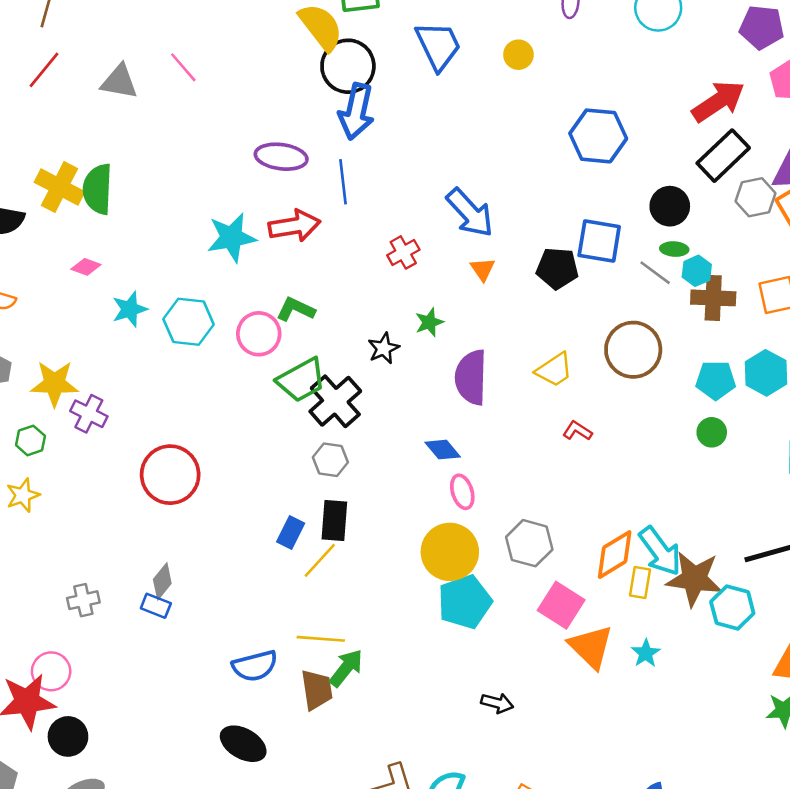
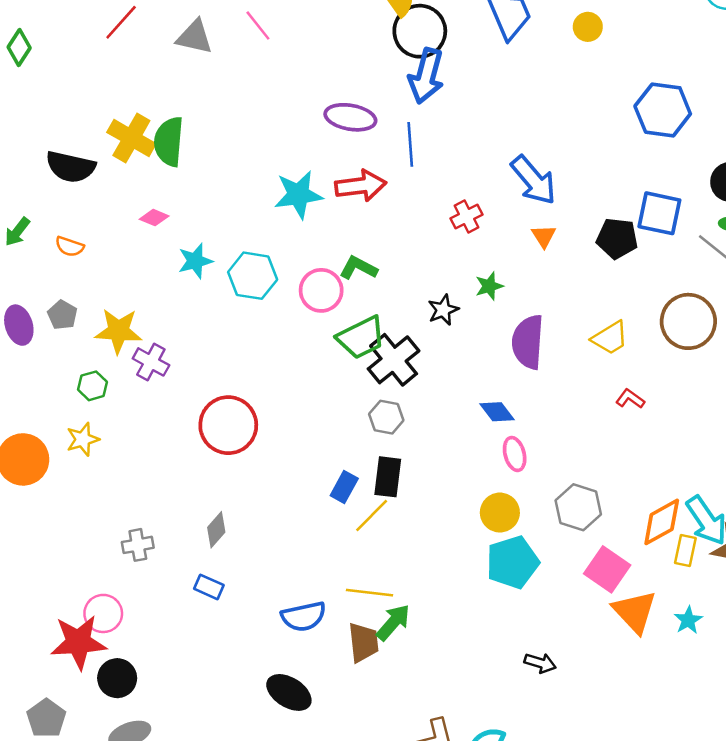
yellow circle: (450, 552) -> (500, 513), size x0.7
blue rectangle: (156, 606) -> (209, 587), moved

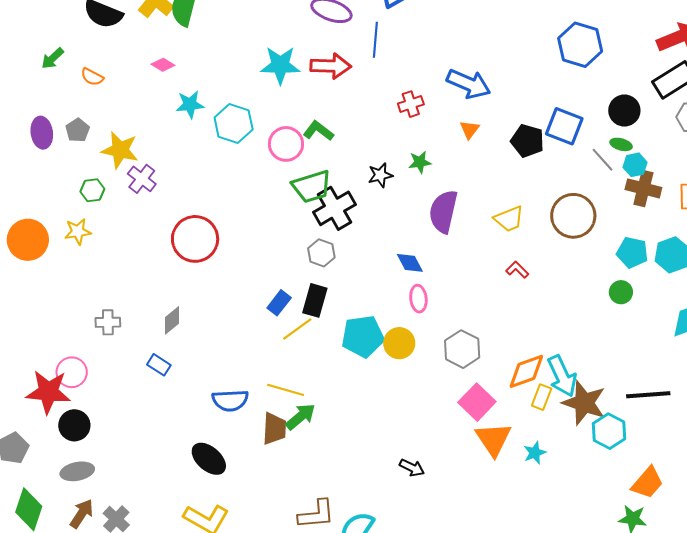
blue arrow: (534, 180) -> (469, 84), turned -36
cyan pentagon: (512, 562) -> (363, 336), moved

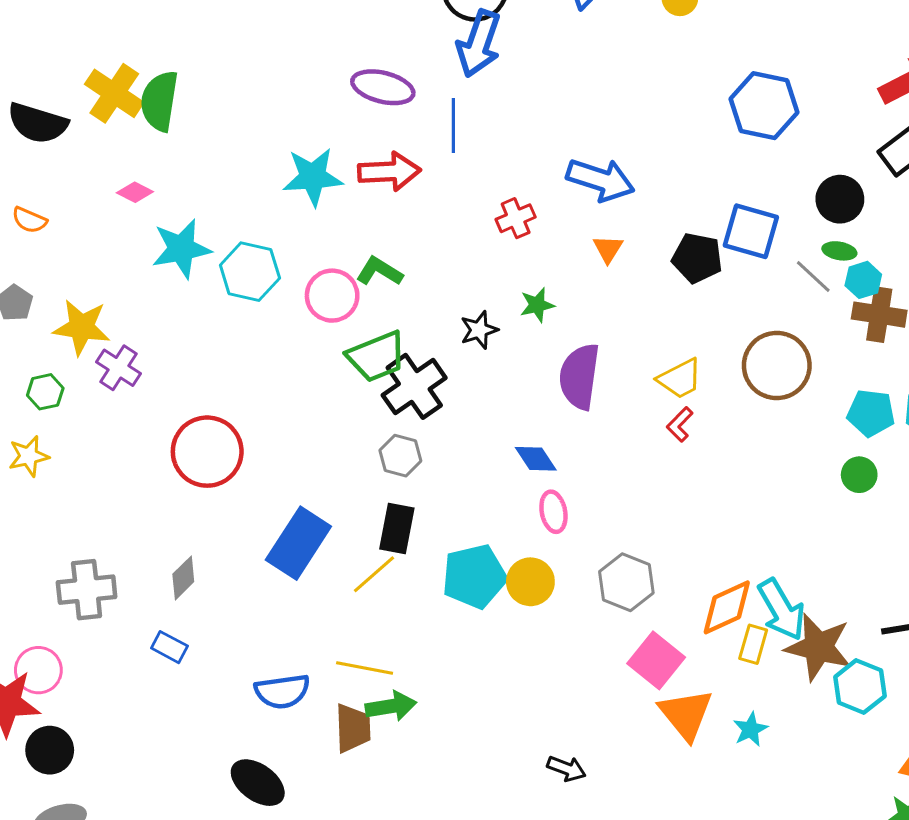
cyan star: (190, 104) -> (181, 249), size x1.4
red L-shape: (517, 270) -> (680, 424), moved, turned -85
blue rectangle: (279, 303) -> (298, 543), moved, size x1.8
gray cross: (108, 322) -> (87, 590), size x1.5
green arrow: (301, 417) -> (391, 706), turned 36

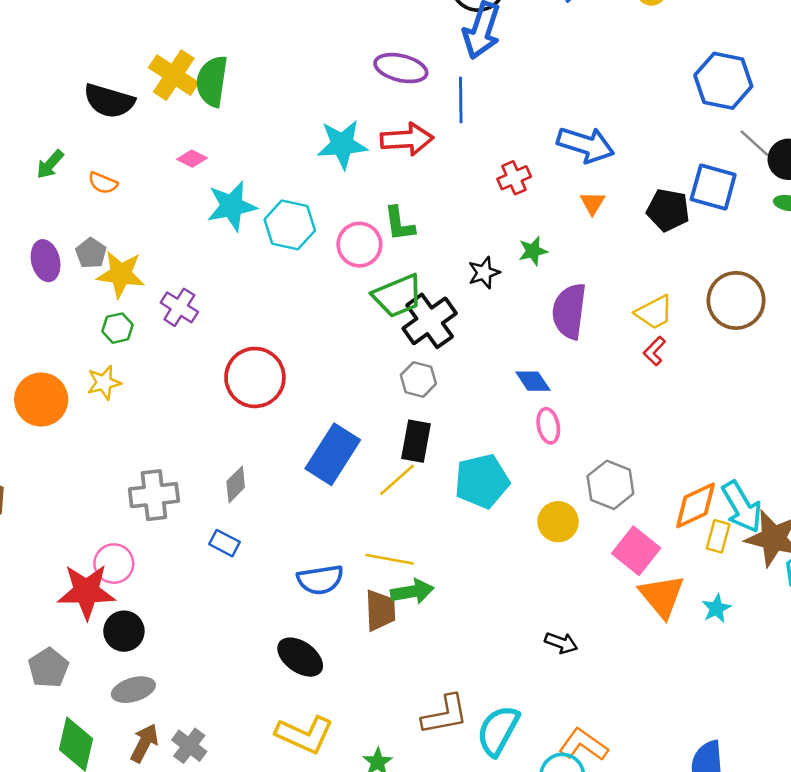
green L-shape: (379, 271) -> (399, 224), turned -129
gray line: (813, 277) -> (754, 143), moved
yellow star: (82, 327) -> (121, 274), moved
yellow circle: (530, 582) -> (558, 522), moved

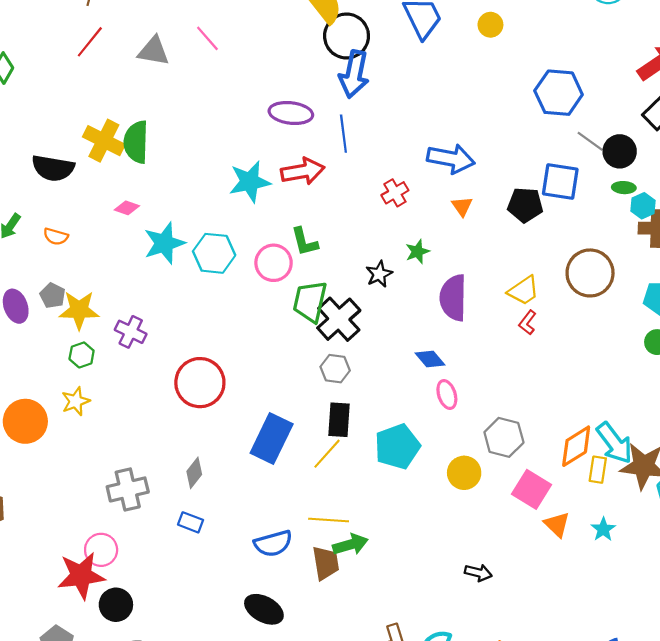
green trapezoid: (398, 296) -> (310, 301), turned 132
orange triangle: (662, 596) -> (557, 524), size x0.7

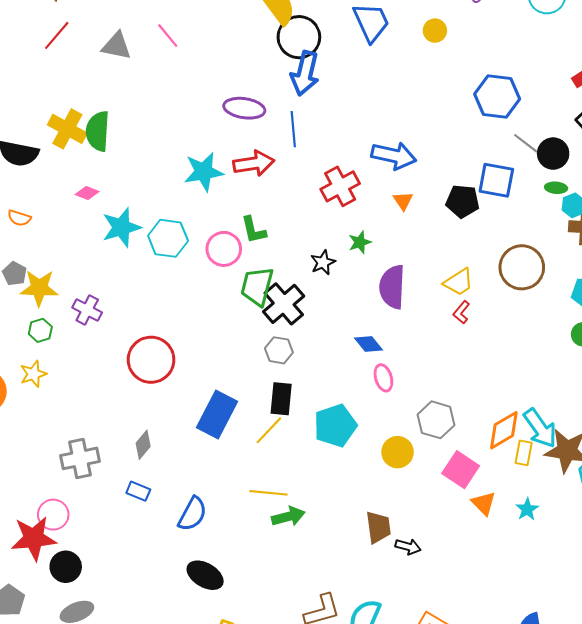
red cross: (395, 193) -> (340, 186), size x1.5
blue semicircle: (273, 543) -> (192, 514), moved, turned -48
brown trapezoid: (326, 563) -> (378, 527), moved

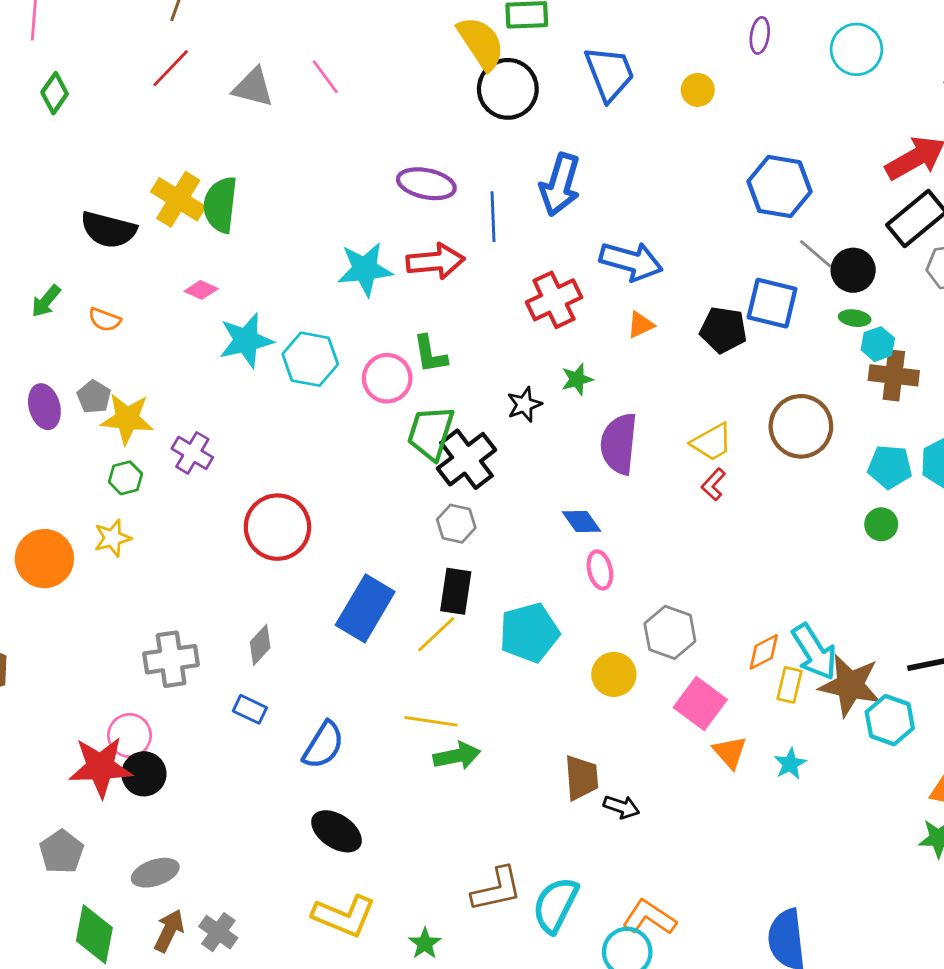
blue arrow: (305, 73) -> (560, 185), moved
orange triangle: (403, 201) -> (641, 325), turned 35
orange diamond: (504, 430) -> (764, 652), size x0.7
black circle: (66, 567) -> (144, 774), moved

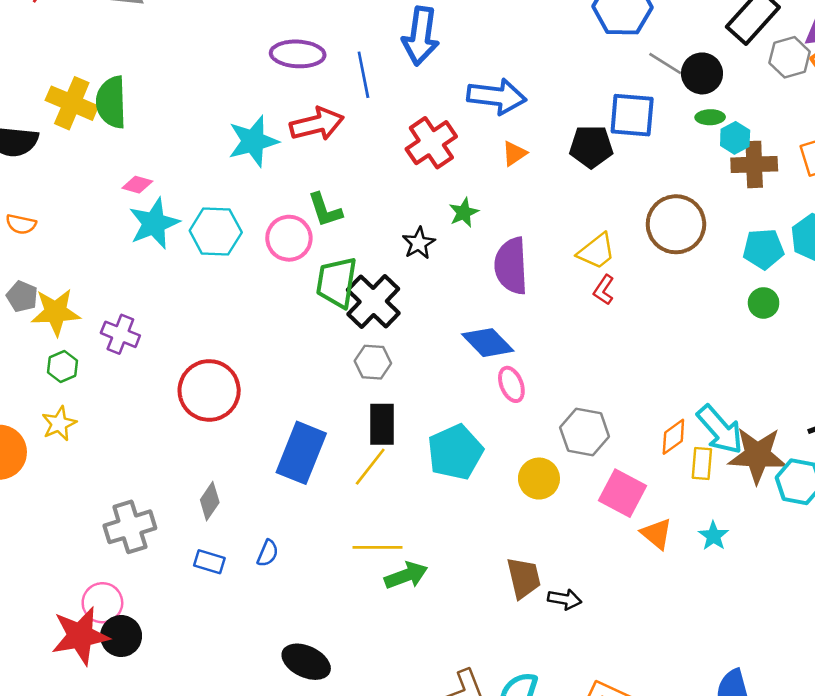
pink diamond: (201, 290) -> (137, 185), moved
blue diamond: (582, 522) -> (488, 343), size x1.4
blue semicircle: (323, 745) -> (268, 553), moved, size x0.6

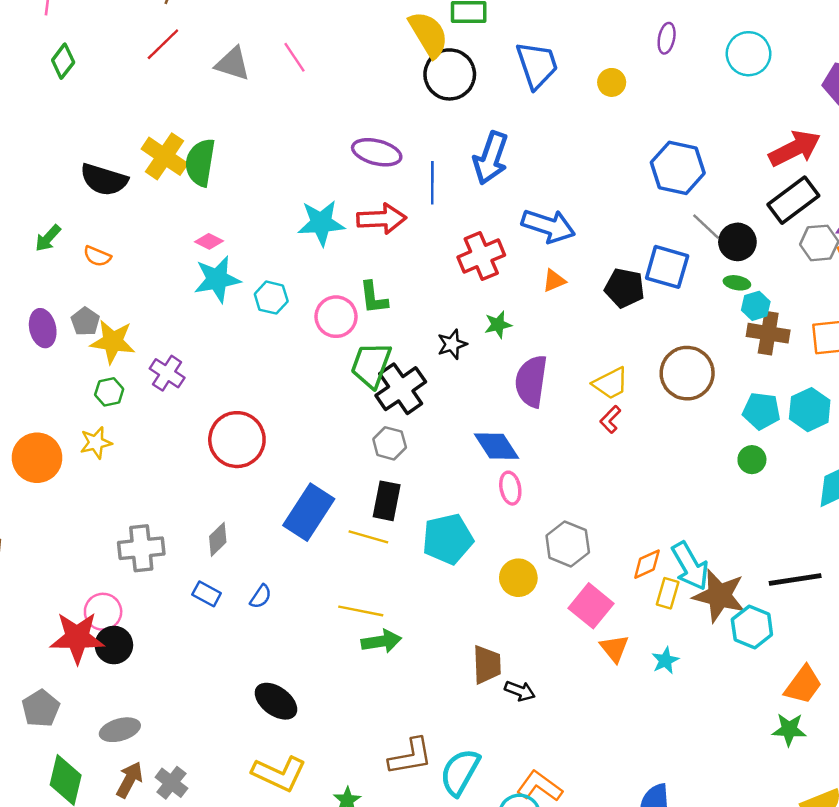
cyan hexagon: (216, 232) -> (271, 298), size x0.7
yellow line: (370, 467) -> (368, 537), turned 57

